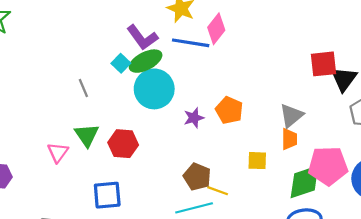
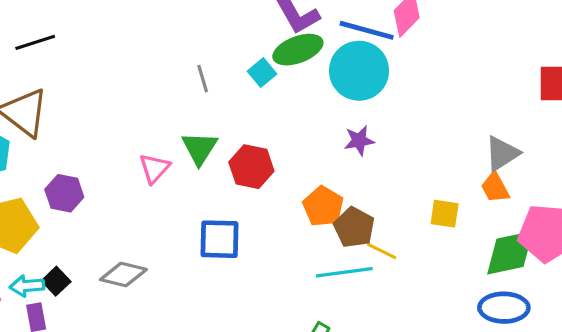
cyan square: (121, 63) -> (262, 73), moved
cyan circle: (154, 89) -> (359, 71), moved
orange pentagon: (229, 110) -> (323, 206), moved
orange trapezoid: (289, 139) -> (495, 188), turned 145

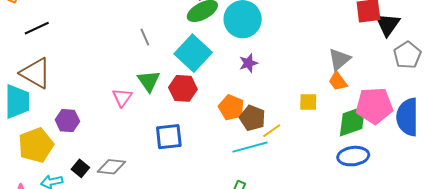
cyan square: (262, 73) -> (193, 53), moved, size x2.0
yellow line: (382, 251) -> (272, 131), turned -54
black square: (56, 281) -> (80, 168), moved

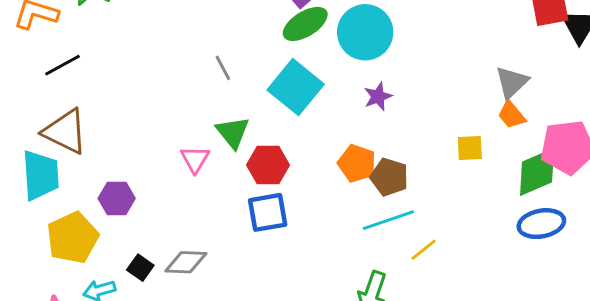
red hexagon: (183, 88) -> (268, 165), moved
yellow line: (272, 131) -> (423, 250), moved

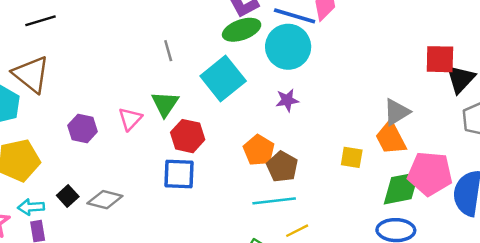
orange trapezoid: (511, 115) -> (391, 138), size x1.4
purple hexagon: (117, 198) -> (83, 128), moved

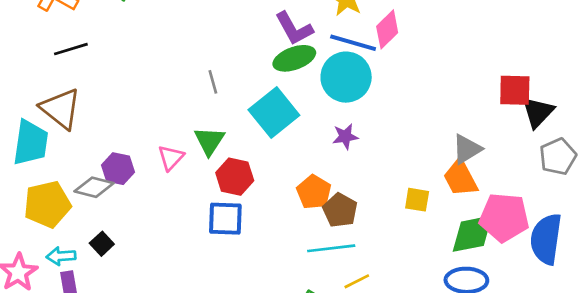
gray diamond: (105, 200) -> (94, 187), moved

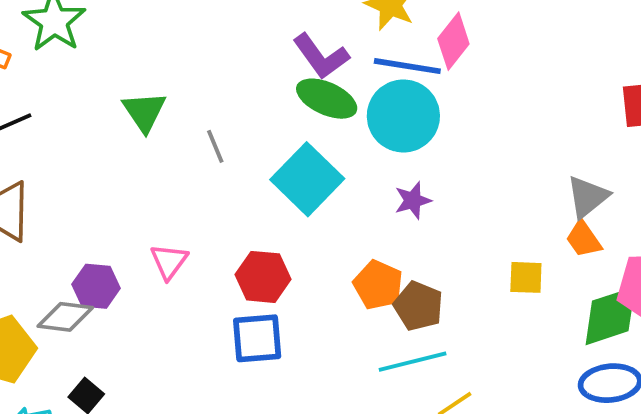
green ellipse: (294, 58) -> (327, 99), turned 51
green triangle: (209, 141) -> (144, 112), moved
orange trapezoid: (460, 178) -> (584, 239), size x0.7

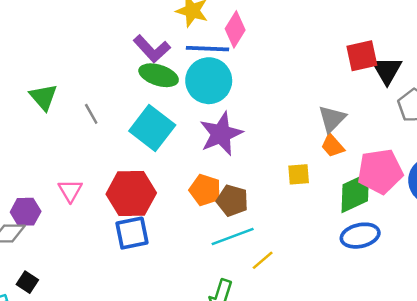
purple star: (413, 200) -> (221, 134), size x1.8
red hexagon: (263, 277) -> (131, 194), size x1.4

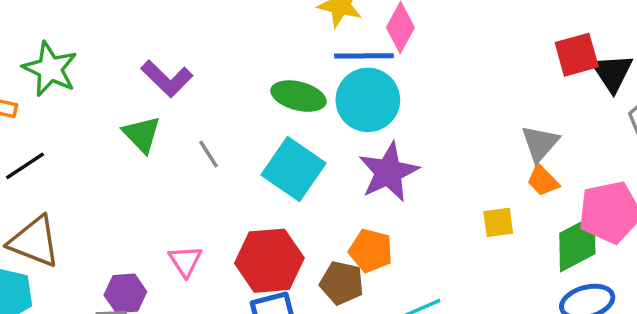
purple L-shape: (152, 49) -> (167, 79), moved
brown pentagon: (232, 201) -> (342, 283), moved

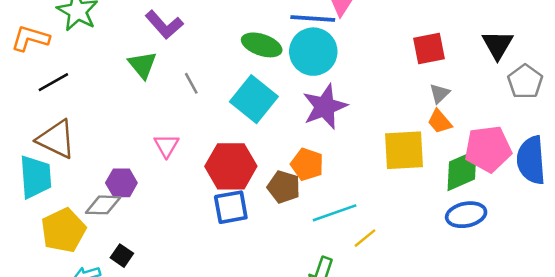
red square: (577, 55) -> (429, 49), moved
gray triangle: (540, 143) -> (440, 93), size x0.7
yellow square: (498, 222) -> (404, 150), size x1.8
pink triangle: (185, 261) -> (166, 146), moved

